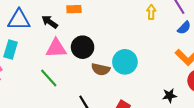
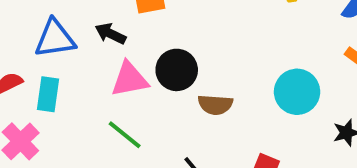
cyan circle: (125, 62) -> (297, 92), moved

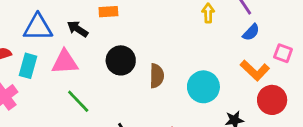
pink triangle: (129, 79) -> (65, 62), moved
brown semicircle: (215, 105) -> (157, 76), moved, turned -100

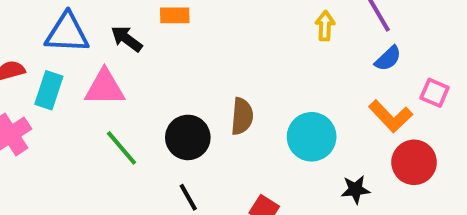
black circle: (121, 60) -> (188, 137), moved

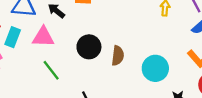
black circle: (188, 137) -> (89, 47), moved

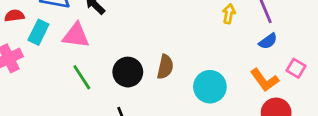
black circle: (89, 47) -> (128, 72), moved

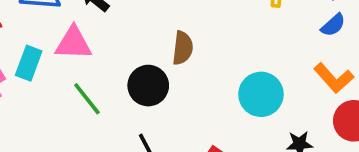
cyan rectangle: (38, 32) -> (29, 63), moved
brown semicircle: (165, 67) -> (183, 48), moved

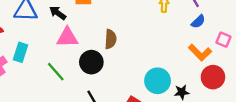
pink triangle: (73, 43) -> (67, 37), moved
cyan circle: (261, 94) -> (158, 81), moved

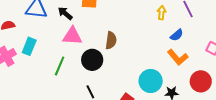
blue semicircle: (198, 22) -> (177, 35), moved
orange L-shape: (200, 53) -> (178, 57), moved
green line: (56, 72) -> (60, 66), turned 60

